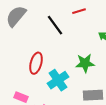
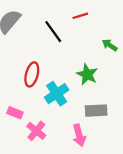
green star: (85, 63) -> (87, 74), turned 30

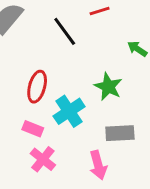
pink rectangle: (15, 113) -> (33, 129), moved

